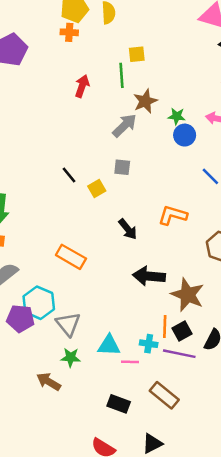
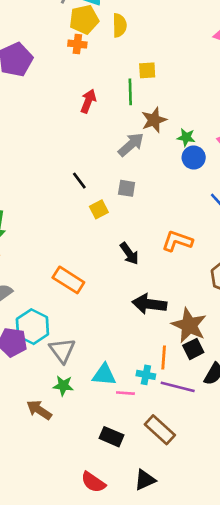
black line: (69, 175) -> (79, 181), moved
black square: (182, 331) -> (193, 349), moved

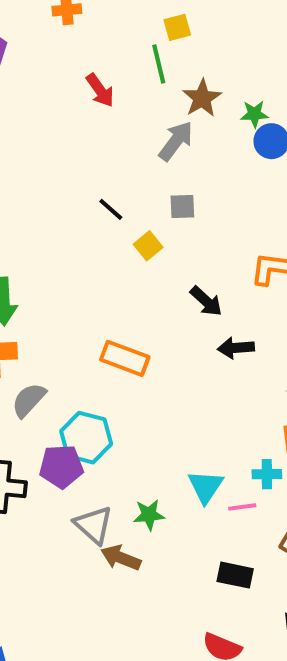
red arrow: (88, 101) -> (100, 90), turned 135
black arrow: (149, 304) -> (236, 348), moved, size x0.7
gray triangle: (62, 350) -> (94, 525), moved
cyan triangle: (104, 375) -> (206, 487), turned -50

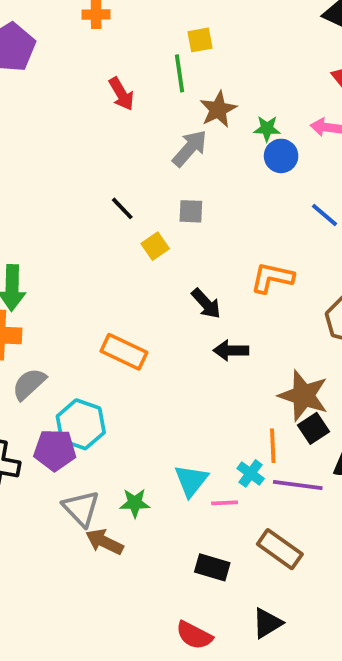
cyan cross: (267, 474) -> (251, 473), turned 32

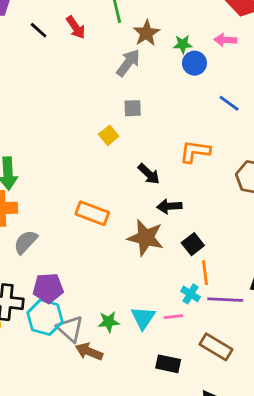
black line: (122, 208) -> (39, 30), moved
brown star: (303, 396) -> (146, 238), moved
cyan hexagon: (81, 424) -> (45, 317), moved
black square: (314, 428) -> (193, 244), moved
cyan triangle: (191, 481) -> (143, 318), moved

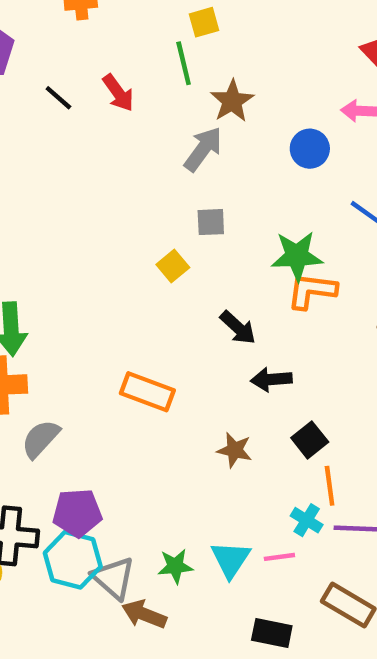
green star: (183, 44) -> (297, 256), moved, size x1.6
brown star: (146, 238) -> (235, 450), moved, size x0.6

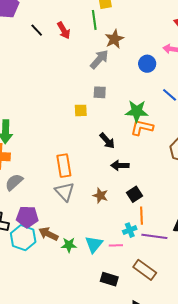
yellow square: (173, 266) -> (81, 110), turned 32
orange rectangle: (147, 392) -> (64, 166), turned 55
cyan cross: (307, 520) -> (130, 230), turned 32
gray triangle: (114, 578) -> (65, 192), moved
brown arrow: (144, 614) -> (48, 234), moved

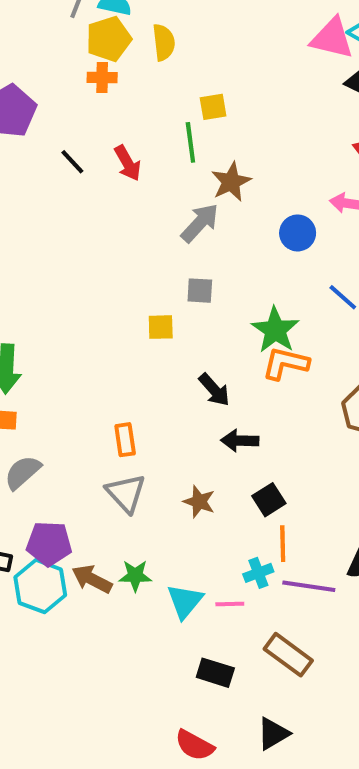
green star: (137, 111) -> (275, 330), turned 30
orange rectangle: (64, 166) -> (125, 440), size x0.7
green star: (69, 245) -> (135, 576), moved

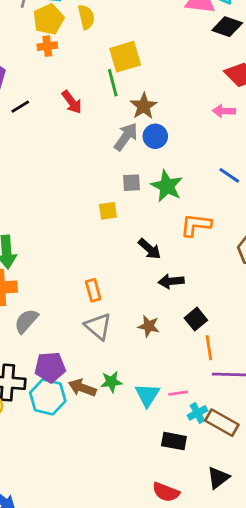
yellow square: (213, 107) -> (125, 57), size x1.6
black line: (72, 162) -> (20, 107), moved, turned -72
blue circle: (298, 233) -> (155, 136), moved
green star: (275, 330) -> (167, 186), moved
cyan cross: (258, 573) -> (197, 413), moved

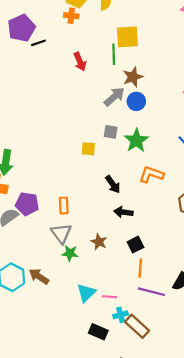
black line: (20, 107) -> (39, 43), moved
purple pentagon: (50, 367) -> (27, 204), moved
green star: (111, 382) -> (70, 253), moved

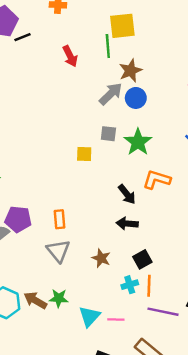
black arrow: (113, 184) -> (127, 194), moved
green star: (70, 253) -> (59, 298), moved
cyan cross: (121, 315) -> (130, 285), moved

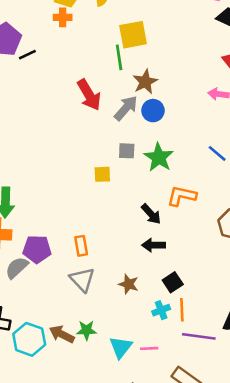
red arrow: (70, 56) -> (89, 95), moved, size x1.4

